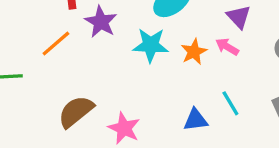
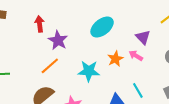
orange line: (56, 43) -> (50, 66), moved
cyan star: (151, 45) -> (89, 71), moved

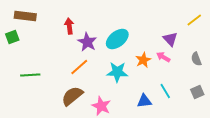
cyan ellipse: (102, 27) -> (117, 39), moved

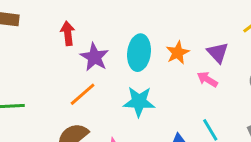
cyan ellipse: (117, 39) -> (139, 53), turned -45
orange star: (143, 60) -> (178, 53), moved

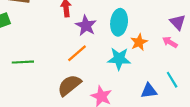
orange star: (178, 53) -> (139, 42), moved

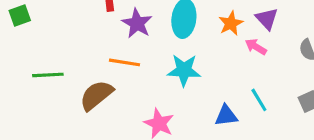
orange star: (139, 42) -> (231, 23), moved
orange line: (77, 53) -> (124, 62), turned 50
brown semicircle: (69, 85) -> (96, 95), moved

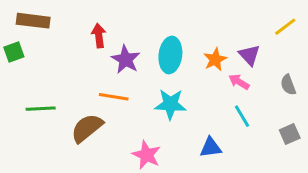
cyan line: (259, 100) -> (242, 116), moved

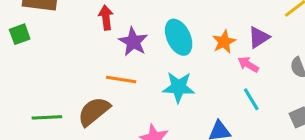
cyan ellipse: (170, 55) -> (179, 37), turned -32
purple triangle: (249, 55) -> (259, 37), turned 40
green line: (41, 109) -> (47, 117), moved

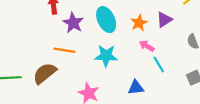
pink arrow: (248, 64) -> (147, 46), moved

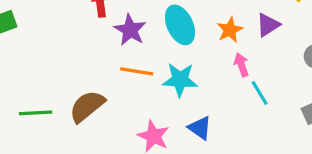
pink arrow: (147, 46) -> (241, 65), turned 40
orange line: (64, 50) -> (137, 71), moved
blue triangle: (136, 88) -> (200, 128), moved, turned 42

